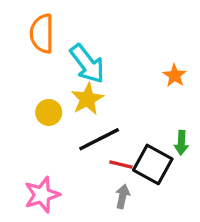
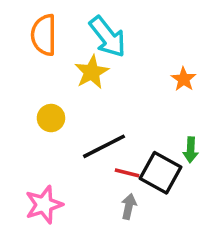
cyan arrow: (87, 64) -> (108, 37), moved
yellow star: (87, 99) -> (92, 72), moved

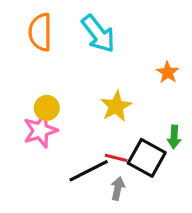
yellow star: (92, 72) -> (116, 106), moved
black line: (104, 146) -> (89, 171), moved
pink star: (44, 205) -> (40, 130), moved

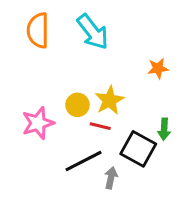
orange star: (168, 72) -> (158, 68), turned 30
yellow circle: (47, 108) -> (77, 105), moved
red line: (116, 158) -> (100, 126), moved

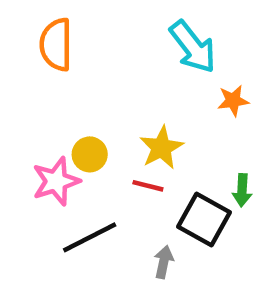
cyan arrow: (93, 32) -> (193, 47), moved
yellow circle: (77, 105) -> (90, 154), moved
black line: (84, 161) -> (90, 237), moved

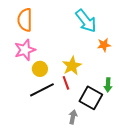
pink star: (56, 181) -> (25, 50), moved
red line: (148, 186) -> (66, 83), turned 56
black line: (90, 237) -> (42, 90), moved

